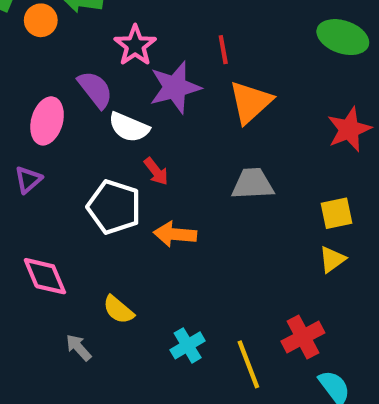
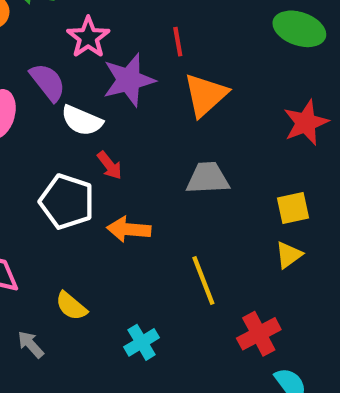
yellow line: (248, 364) -> (203, 280), moved

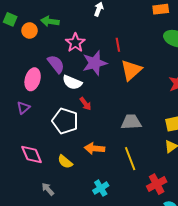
gray trapezoid: (208, 178) -> (131, 122), moved
orange arrow: (129, 229) -> (95, 148), moved
yellow semicircle: (71, 306) -> (65, 162), moved

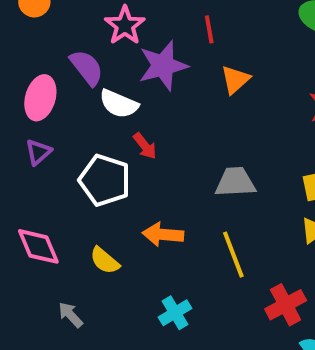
orange triangle: (131, 70) -> (235, 80), size x0.7
purple triangle: (23, 108) -> (38, 152), moved

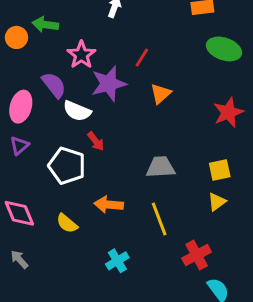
red line: (209, 29) -> (142, 58), turned 42
gray arrow: (71, 315) -> (19, 259), moved

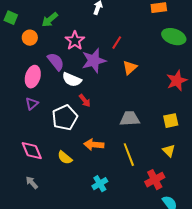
green arrow: (45, 24) -> (50, 20), turned -48
orange circle: (16, 37) -> (30, 38), moved
white pentagon: (67, 166) -> (65, 118), turned 30
yellow triangle: (217, 202) -> (169, 151), moved, turned -40

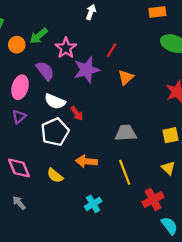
green arrow: (50, 20) -> (39, 36), moved
white semicircle: (72, 80) -> (55, 101), moved

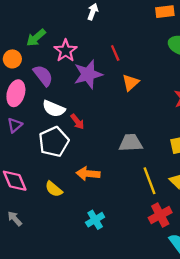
orange circle: (17, 45) -> (12, 59), moved
red line: (112, 50) -> (115, 53), turned -56
yellow line: (125, 172) -> (149, 181), moved

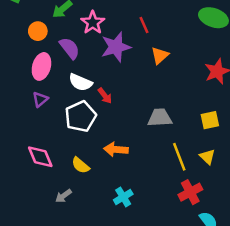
gray arrow: (15, 219) -> (63, 196), moved, turned -84

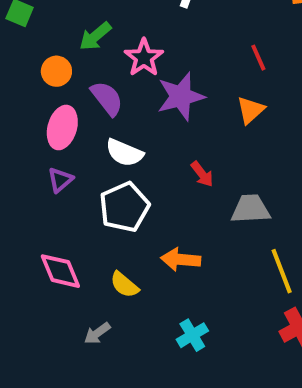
red line: (144, 25) -> (258, 58), moved
red arrow: (105, 96) -> (202, 174), moved

